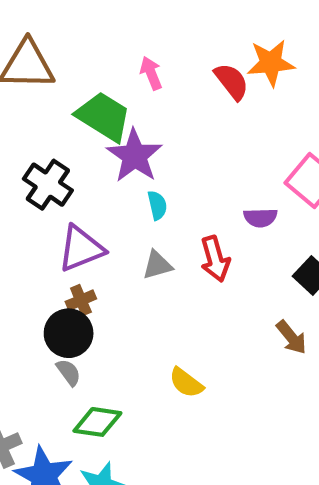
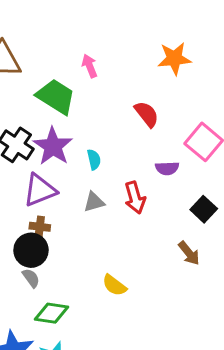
red semicircle: (232, 81) -> (147, 114), moved
purple star: (135, 156) -> (53, 146), moved
brown cross: (81, 300) -> (40, 227), turned 30

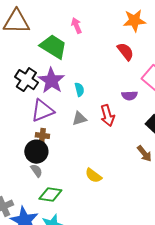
red semicircle: (147, 114) -> (125, 52), moved

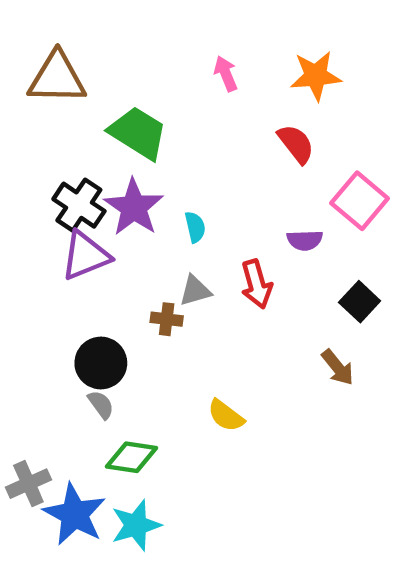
pink arrow: (76, 26) -> (226, 74), moved
purple triangle: (42, 111) -> (86, 256), moved
brown cross: (42, 136) -> (167, 319), moved

